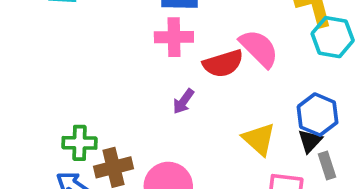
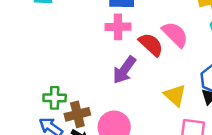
red semicircle: (223, 64) -> (151, 45), turned -120
purple arrow: (183, 101) -> (124, 70), size x1.6

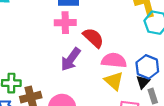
pink semicircle: (175, 34) -> (114, 60), moved, turned -40

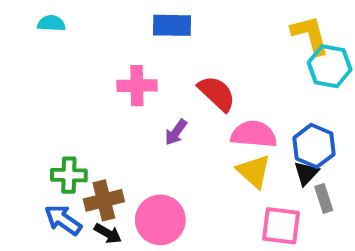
pink cross: (65, 23) -> (137, 86), moved
purple arrow: (71, 59) -> (176, 132), size x0.6

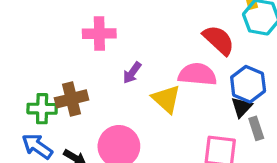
red semicircle: (217, 93) -> (219, 40), moved
yellow triangle: (254, 171) -> (166, 99), moved
brown cross: (104, 200) -> (72, 99), moved

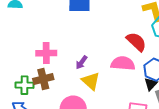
pink cross: (99, 34) -> (46, 53), moved
yellow triangle: (166, 99) -> (91, 81), moved

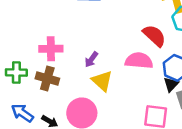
brown cross: (43, 79) -> (47, 78), turned 30
green cross: (25, 85) -> (16, 73), moved

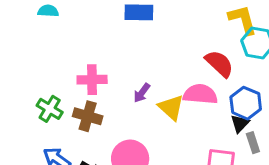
green cross: (16, 73) -> (50, 109), turned 30
yellow triangle: (102, 81) -> (171, 107), moved

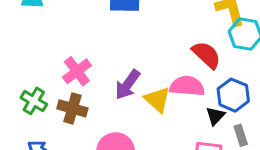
pink cross: (92, 80) -> (77, 71), turned -36
purple arrow: (142, 93) -> (128, 85), size x1.5
black triangle: (240, 124) -> (215, 116), moved

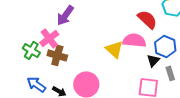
pink cross: (77, 71) -> (49, 38), moved
purple arrow: (128, 85) -> (65, 15), moved

